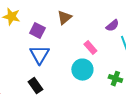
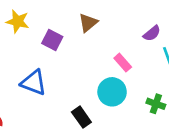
blue triangle: (39, 55) -> (34, 83), moved, turned -40
black rectangle: (35, 86) -> (81, 117), moved

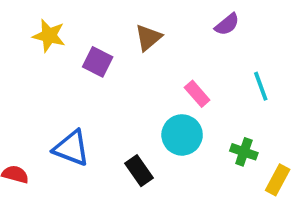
purple semicircle: (152, 33) -> (227, 24), moved
blue triangle: (34, 83) -> (71, 148), moved

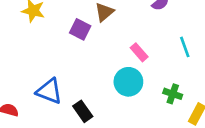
purple square: (98, 62) -> (80, 29), moved
black rectangle: (139, 171) -> (83, 111), moved

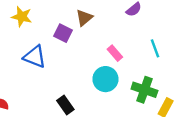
blue triangle: (49, 91) -> (35, 57), moved
green cross: (173, 94) -> (144, 90), size x1.5

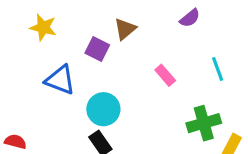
cyan circle: (105, 79) -> (103, 109), moved
green cross: (144, 90) -> (204, 123), turned -35

